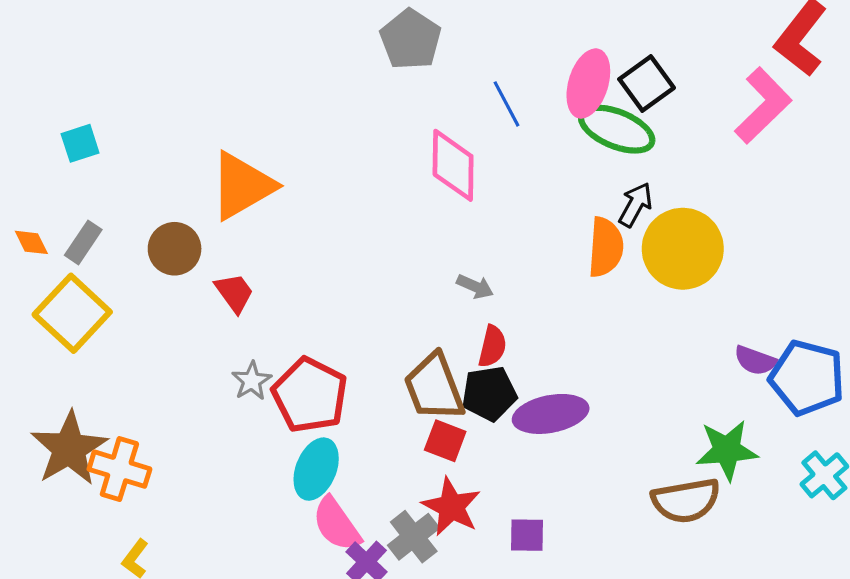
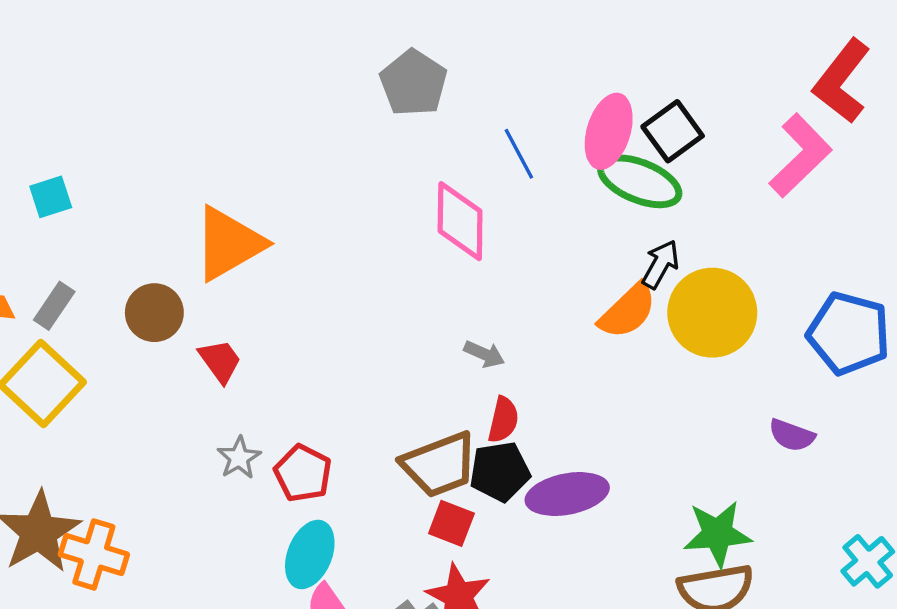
orange semicircle: (606, 247) -> (628, 311), turned 42
blue pentagon: (807, 378) -> (849, 333), moved
brown trapezoid: (434, 387) -> (439, 465), turned -90
red pentagon: (310, 395) -> (303, 473), size x0.7
green star: (727, 450) -> (717, 534), moved

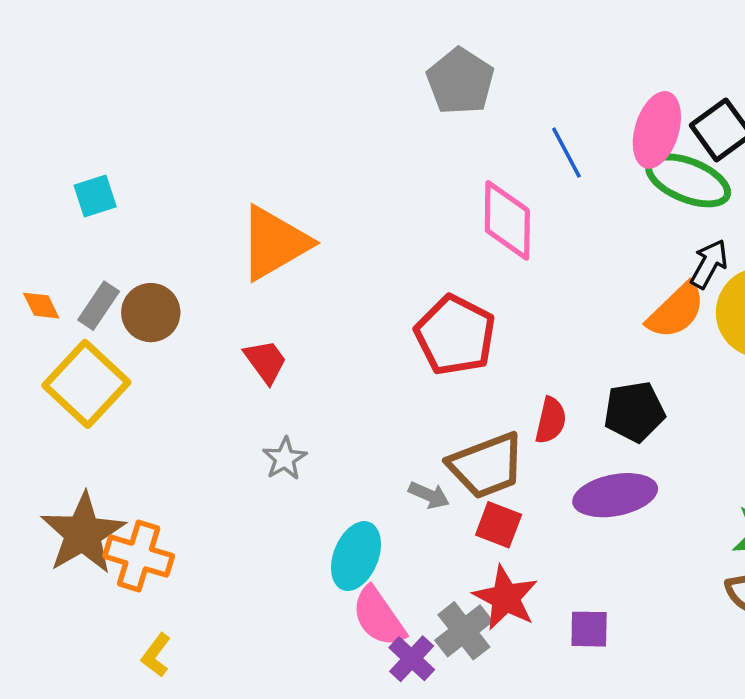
brown circle: (154, 313) -> (151, 313), moved
gray arrow: (484, 354) -> (429, 495), moved
black pentagon: (500, 472) -> (634, 412), moved
red pentagon: (303, 473) -> (455, 335), moved, size x1.4

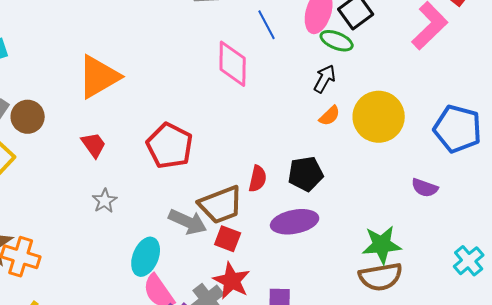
green ellipse: (688, 180) -> (337, 41), size x0.7
black arrow: (709, 264) -> (325, 79), moved
orange semicircle: (676, 311) -> (330, 116), size x0.6
red pentagon: (455, 335) -> (170, 146), moved
gray arrow: (429, 495) -> (188, 222), size x1.6

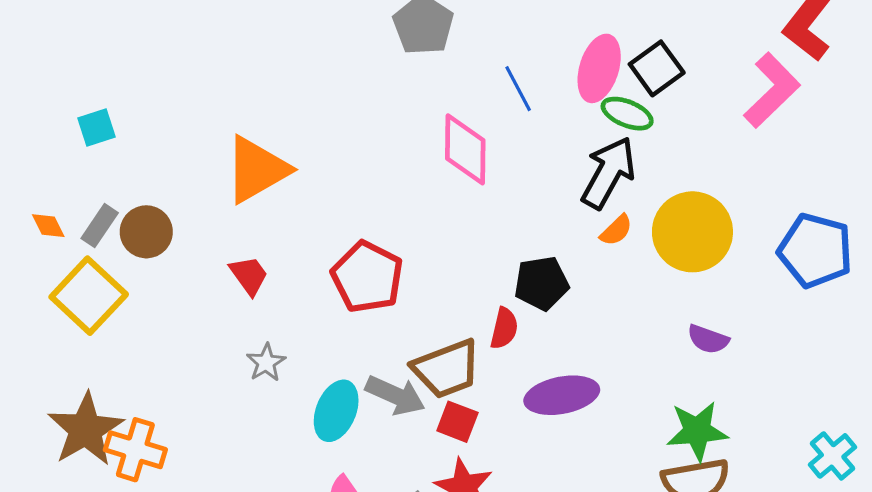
black arrow: (325, 79) -> (608, 173), size x1.6
black pentagon: (306, 174) -> (542, 283), moved
purple semicircle: (425, 188) -> (708, 339), moved
cyan ellipse: (146, 257) -> (336, 411), moved

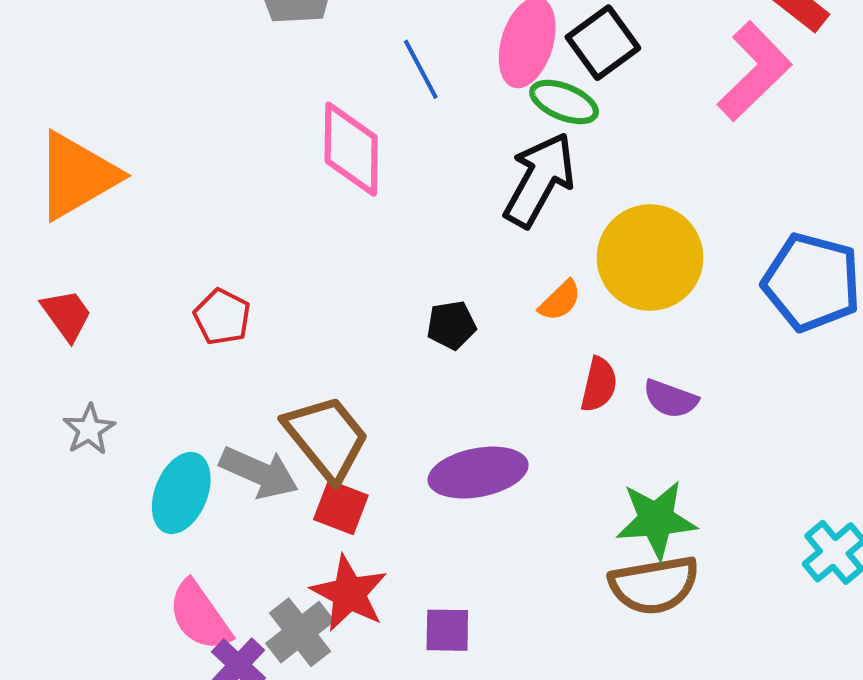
orange semicircle: (616, 230) -> (560, 301), moved
red pentagon: (367, 277) -> (222, 317), size x0.6
black pentagon: (542, 283) -> (451, 325), size x0.7
red semicircle: (504, 328) -> (599, 384), moved
brown trapezoid: (447, 369) -> (327, 438), turned -108

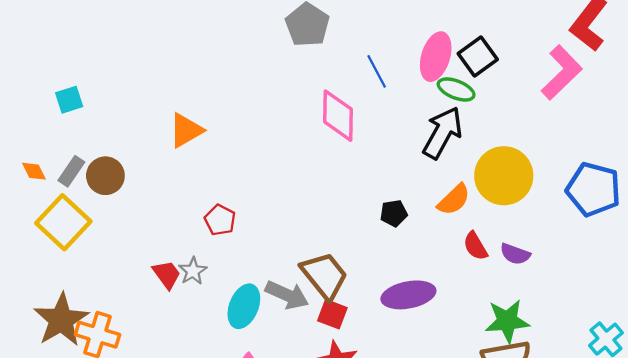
orange triangle: (77, 176) -> (186, 130), size x0.7
orange semicircle: (560, 301) -> (454, 200), size x1.4
red trapezoid: (67, 315) -> (167, 274), moved
red pentagon: (222, 317) -> (220, 220), moved
red semicircle: (599, 384) -> (475, 246), turned 136

